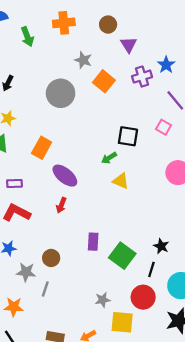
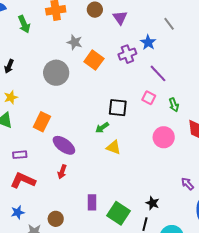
purple triangle: (129, 45) -> (120, 18), moved

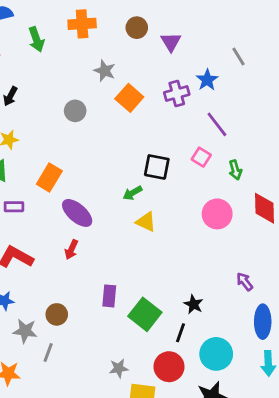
gray circle: (56, 73) -> (75, 111), size x0.6
purple rectangle: (20, 155) -> (14, 207), moved

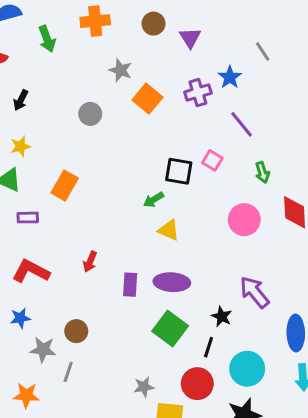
pink square: (201, 157) -> (212, 160), moved
purple ellipse: (77, 213) -> (172, 282), moved, turned -36
purple arrow: (245, 282) -> (255, 292), moved, size x1.6
purple rectangle: (109, 296) -> (130, 285), moved

